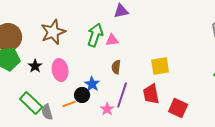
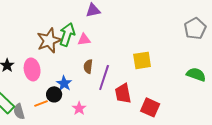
brown star: (53, 32) -> (49, 40), moved
yellow square: (160, 66) -> (142, 60), moved
purple line: (122, 95) -> (104, 77), moved

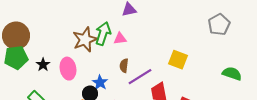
gray pentagon: (195, 28) -> (219, 25), moved
yellow square: (142, 60) -> (178, 60), turned 30
purple line: (104, 77) -> (140, 77), turned 40

